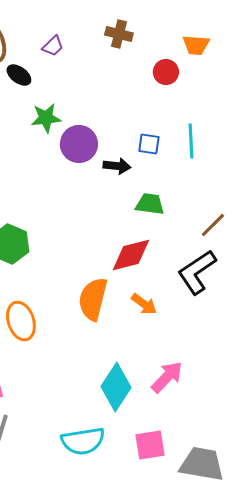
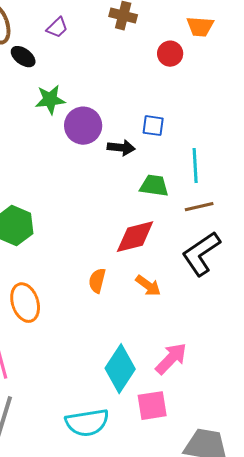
cyan line: (191, 141) -> (195, 166), moved
brown line: (213, 225) -> (199, 207), moved, turned 32
orange semicircle: (93, 299) -> (97, 281), size x0.6
pink square: (150, 445) -> (152, 406), moved

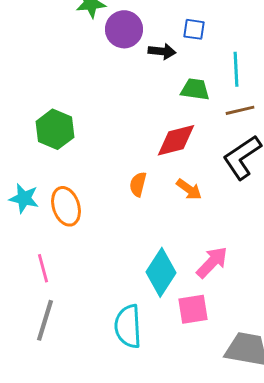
cyan semicircle: (87, 423) -> (128, 326), turned 96

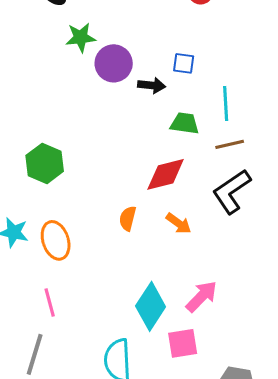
pink line: (43, 268) -> (50, 302), moved

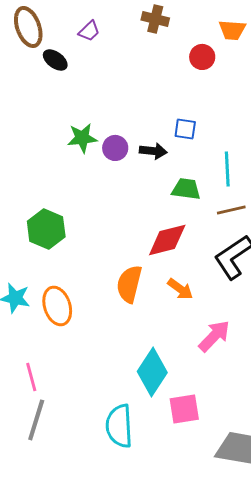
green star: (81, 37) -> (82, 138), moved
purple circle: (114, 63) -> (115, 148), moved, size x0.7
orange semicircle: (128, 218) -> (129, 284), size x1.5
pink arrow: (202, 296) -> (214, 336), moved
pink line: (50, 302) -> (31, 377), moved

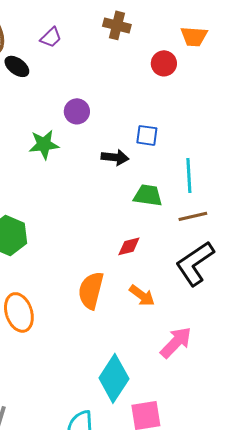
purple circle: (115, 148) -> (77, 111), moved
red diamond: (167, 240) -> (129, 246), size x0.6

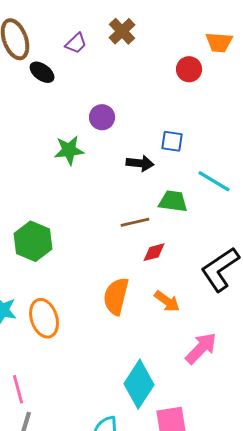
brown cross: (117, 25) -> (122, 31), moved, turned 32
cyan line: (189, 175) -> (214, 181), turned -56
brown line: (193, 216) -> (135, 222), moved

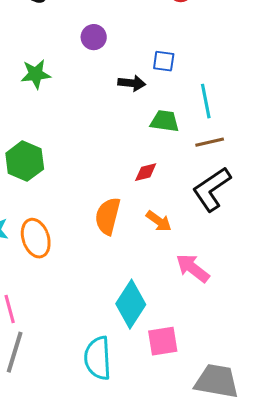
green star: (69, 150) -> (36, 74), moved
cyan line: (214, 181) -> (206, 101), turned 48
brown line: (135, 222) -> (210, 142), moved
pink arrow: (201, 348) -> (193, 268), turned -96

